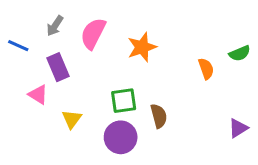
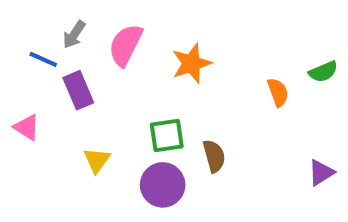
blue line: (18, 46) -> (43, 59), moved
pink triangle: (38, 95) -> (27, 127), moved

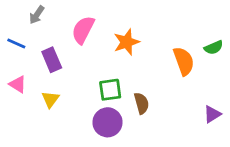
gray arrow: (74, 35) -> (37, 15), moved
blue line: (43, 59) -> (16, 43), moved
orange semicircle: (278, 92) -> (184, 61), size x1.5
yellow triangle: (97, 160) -> (50, 99), moved

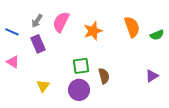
gray arrow: (37, 15) -> (37, 21), moved
orange semicircle: (184, 61) -> (132, 27), moved
yellow triangle: (50, 99) -> (43, 86), moved
purple triangle: (212, 114) -> (152, 76), moved

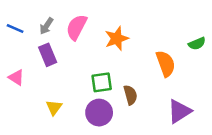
orange semicircle: (132, 27) -> (166, 64), moved
blue line: (12, 32) -> (15, 28), moved
purple triangle: (152, 76) -> (179, 111), moved, size x1.5

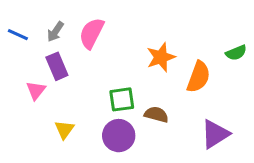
orange star: (117, 39) -> (161, 57), moved
orange semicircle: (166, 64) -> (199, 77), turned 40
pink triangle: (16, 77) -> (36, 90), moved, turned 36
brown semicircle: (130, 95) -> (156, 114), turned -60

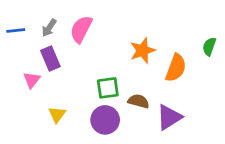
blue line: (18, 35) -> (16, 30), turned -30
green semicircle: (236, 53) -> (209, 46), turned 132
purple triangle: (215, 134) -> (169, 117), moved

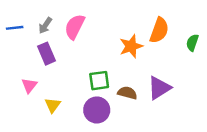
orange semicircle: (176, 68) -> (159, 30), moved
pink triangle: (32, 80) -> (29, 85), moved
purple triangle: (169, 117) -> (159, 88), moved

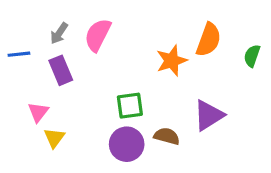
blue line: (15, 28) -> (19, 54), moved
brown semicircle: (127, 93) -> (167, 136), moved
yellow triangle: (53, 105) -> (54, 138), moved

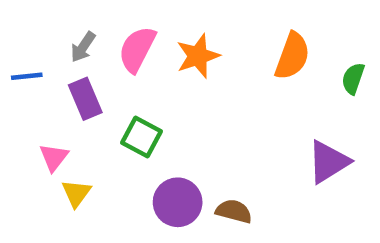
orange star: (172, 61) -> (198, 56), moved
green square: (130, 106) -> (142, 137), moved, turned 36
purple triangle: (209, 115) -> (328, 162), moved
brown semicircle: (167, 136) -> (234, 211), moved

